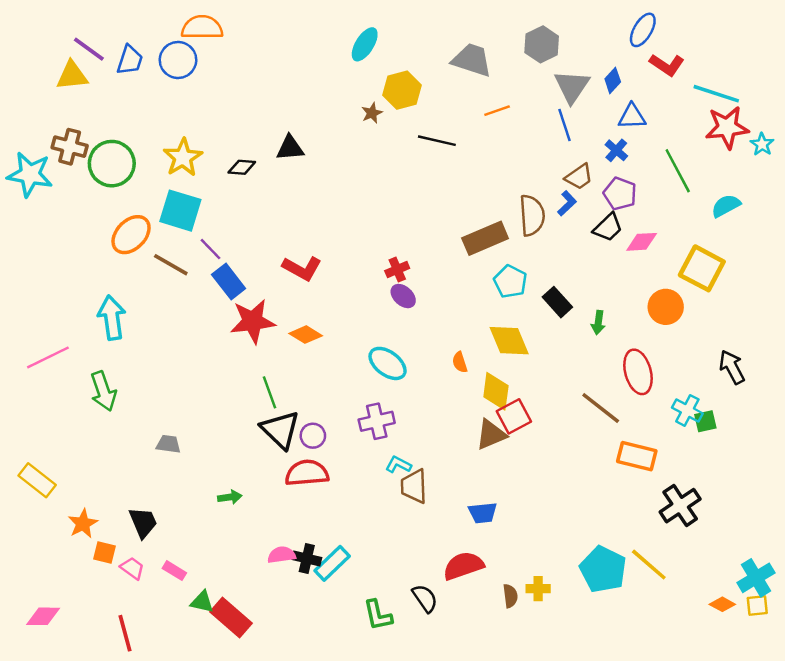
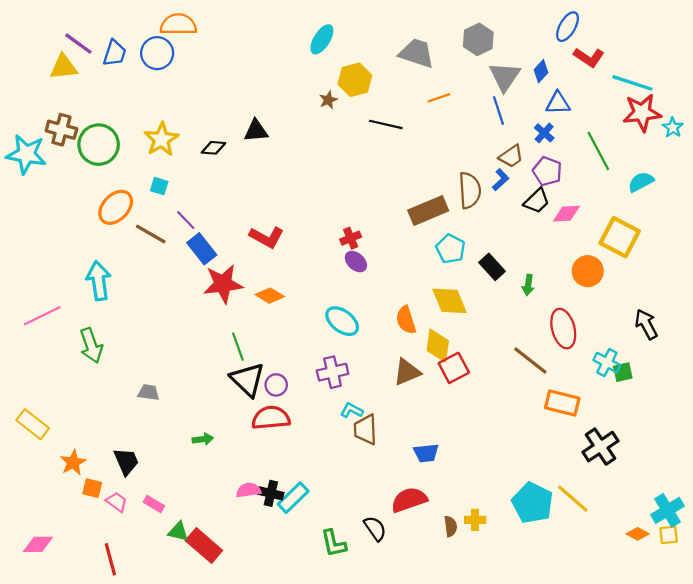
cyan square: (180, 211) -> (159, 186), size x0.5
orange semicircle: (460, 362) -> (406, 320), size x1.5
brown triangle: (491, 435) -> (407, 372), moved

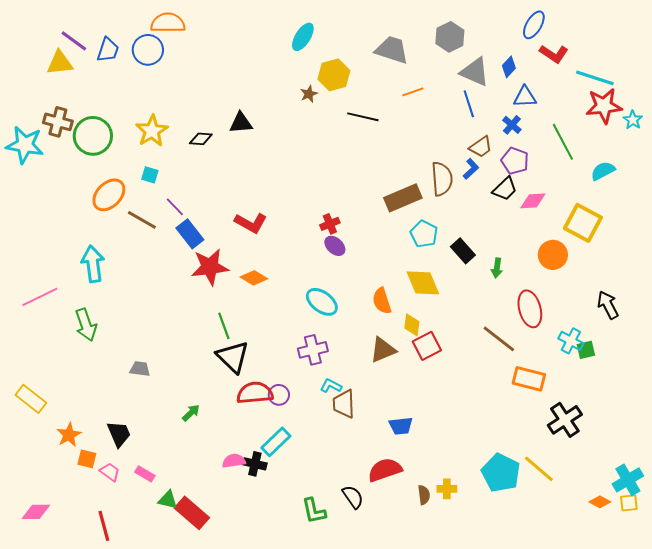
gray triangle: (505, 77) -> (475, 72), turned -40
yellow diamond: (438, 346) -> (412, 325), size x0.7
purple circle: (276, 385) -> (279, 395), moved
green arrow: (203, 439) -> (191, 413), turned -36
cyan rectangle: (293, 498) -> (276, 442), moved

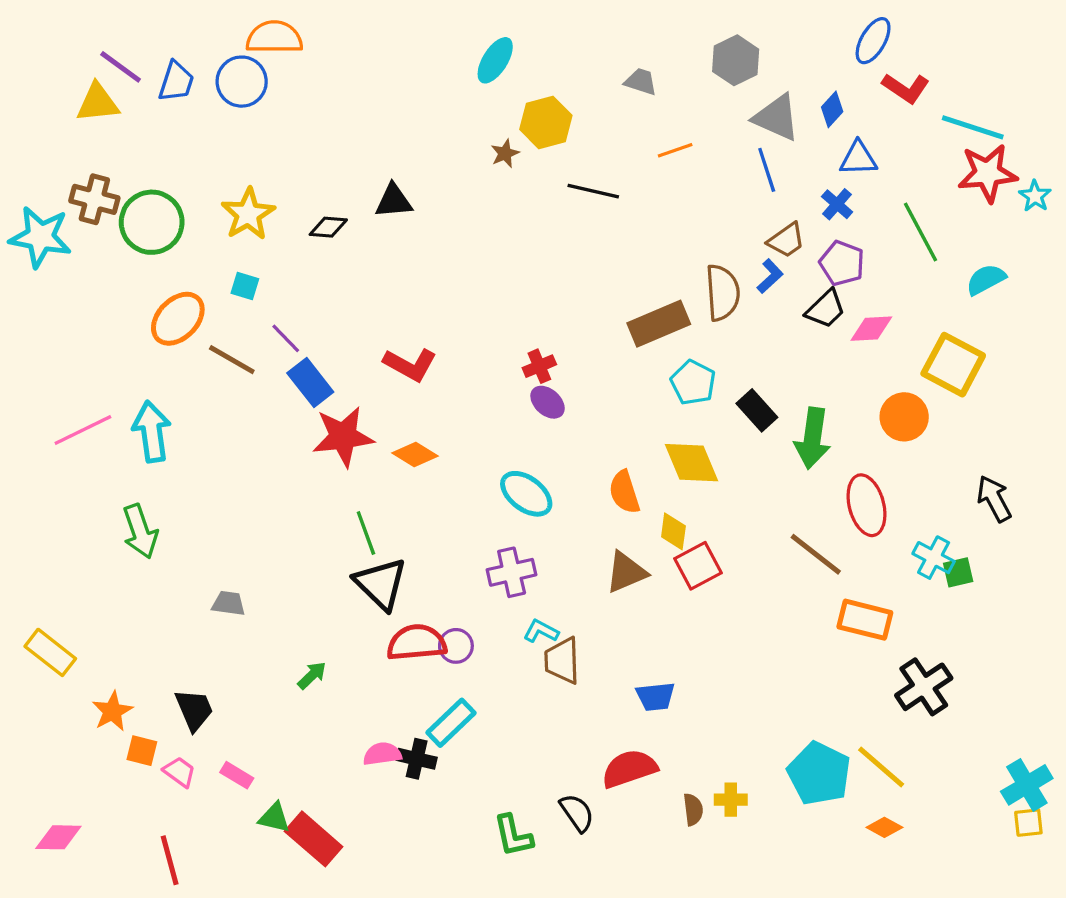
gray trapezoid: (392, 50) -> (641, 82), size x0.6
green arrow: (497, 268) -> (813, 438), size x1.8
pink line: (40, 297) -> (83, 430), moved
orange diamond: (600, 502) -> (884, 827), moved

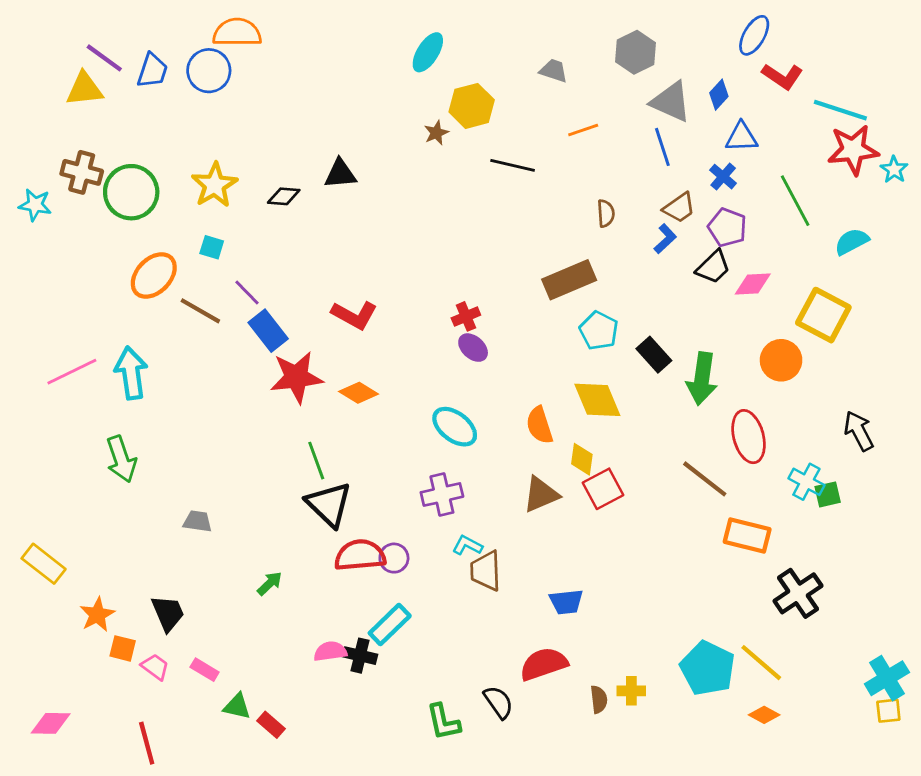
cyan star: (40, 237) -> (35, 205), size x0.6
brown semicircle: (723, 293) -> (606, 213), moved, size x0.6
red rectangle: (314, 839) -> (271, 725), size x0.6

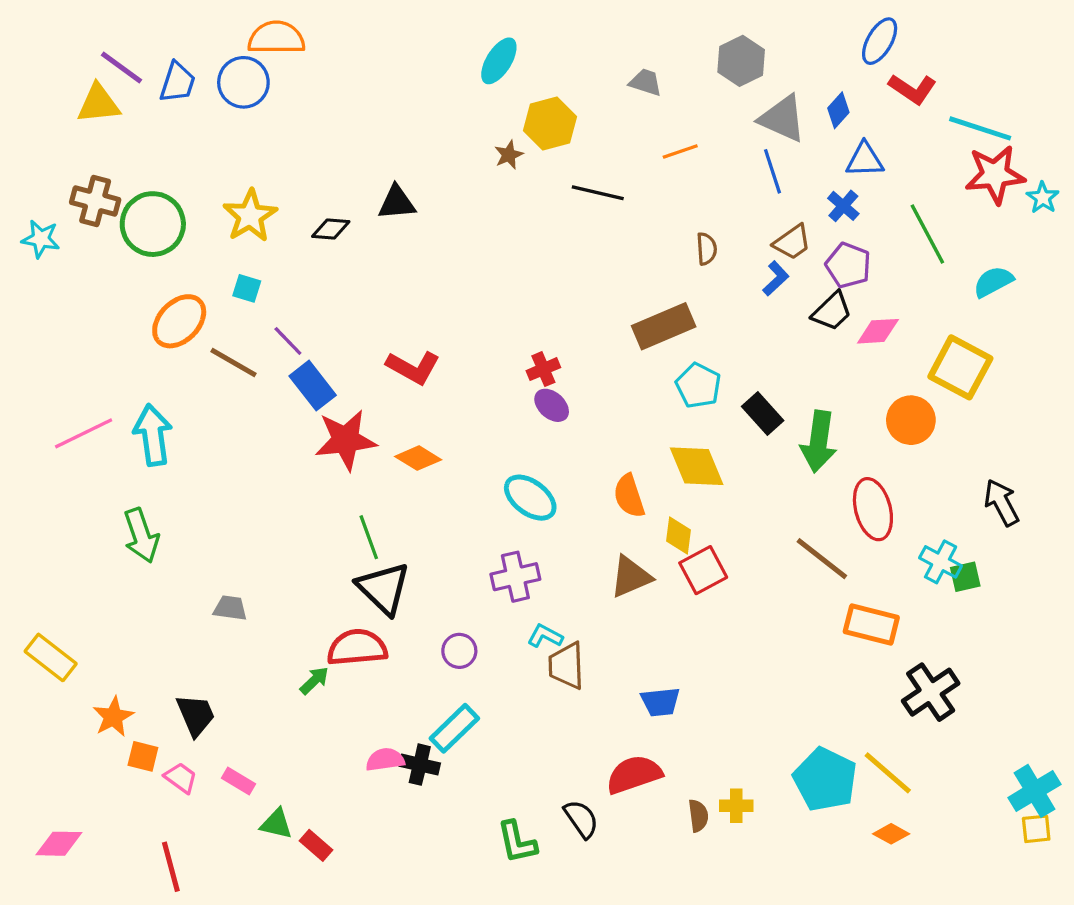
red semicircle: (360, 555) -> (357, 648), moved

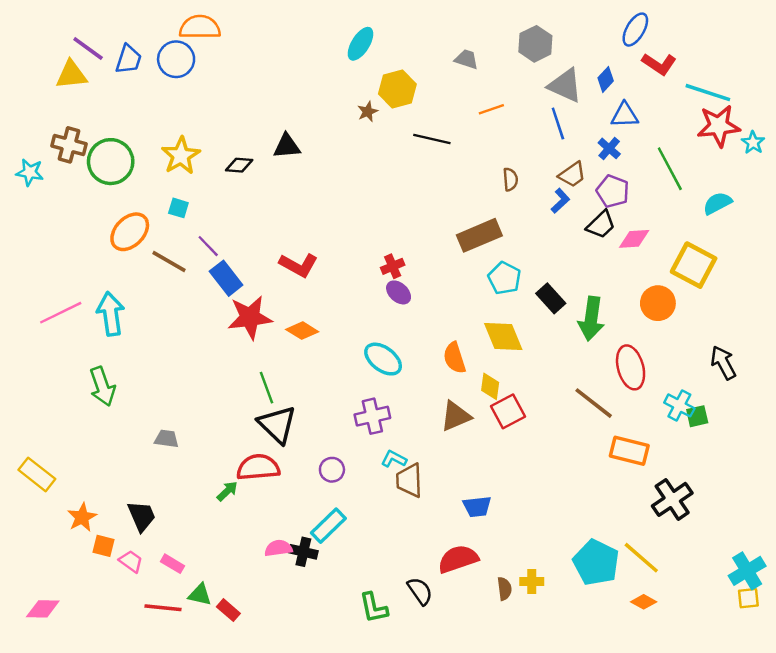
red line: (171, 867) -> (163, 608), moved, turned -69

